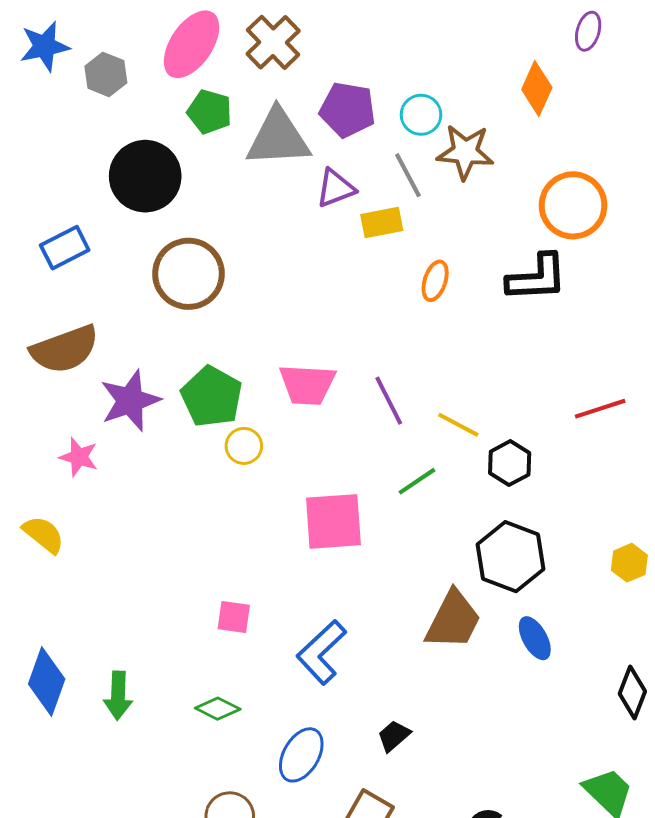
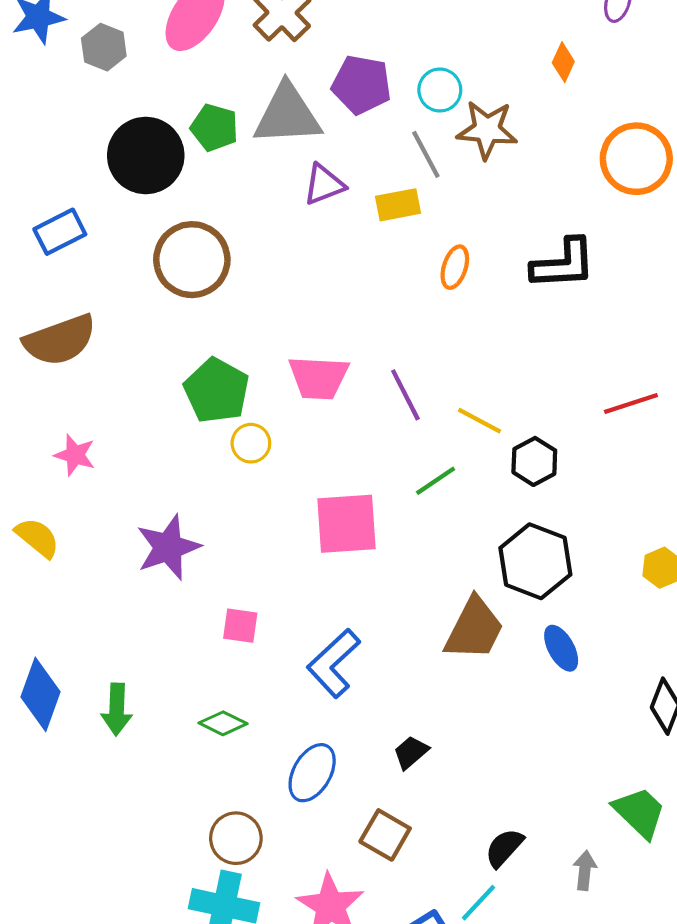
orange diamond: (537, 89) -> (563, 62), size x0.7
green pentagon: (210, 112) -> (214, 128), moved
purple triangle: (335, 188) -> (324, 184), moved
orange circle: (573, 205) -> (636, 159), moved
purple star: (130, 401) -> (168, 547), moved

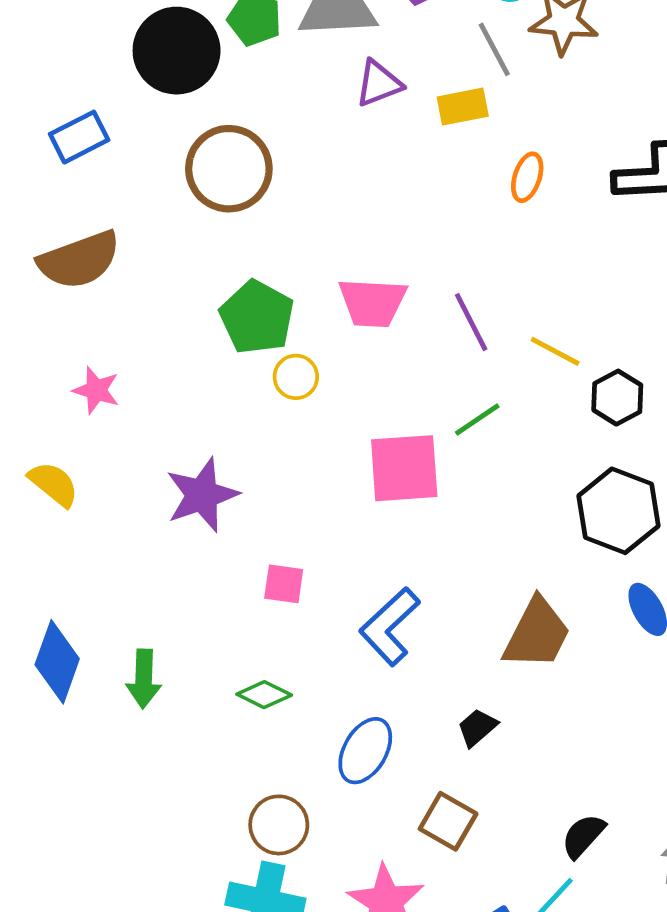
green line: (436, 481) -> (477, 419), moved
brown trapezoid: (474, 629) -> (537, 634), moved

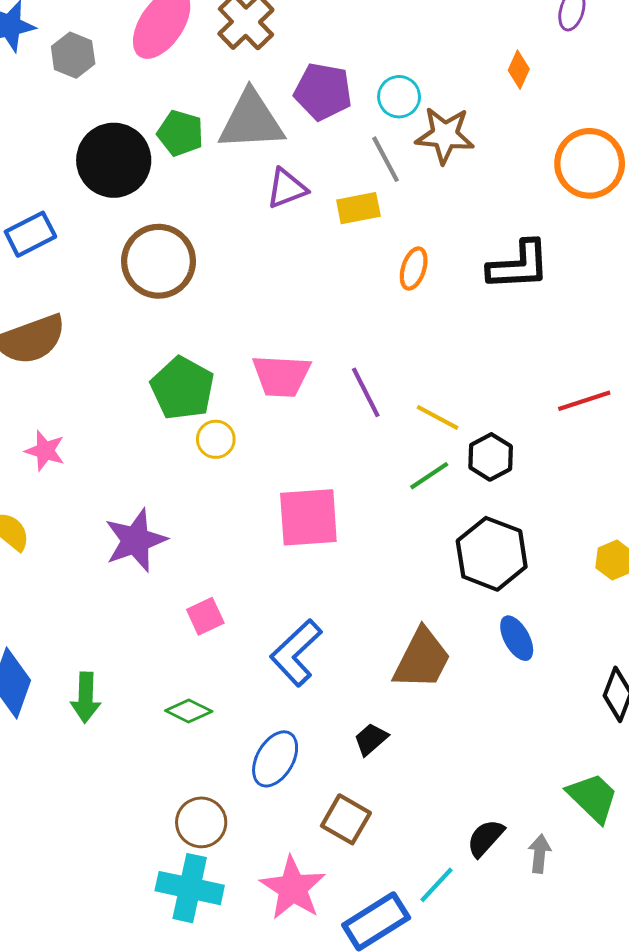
green line: (477, 419) -> (429, 476), moved
pink square: (284, 584) -> (205, 616), turned -33
black semicircle: (583, 836) -> (485, 838), moved

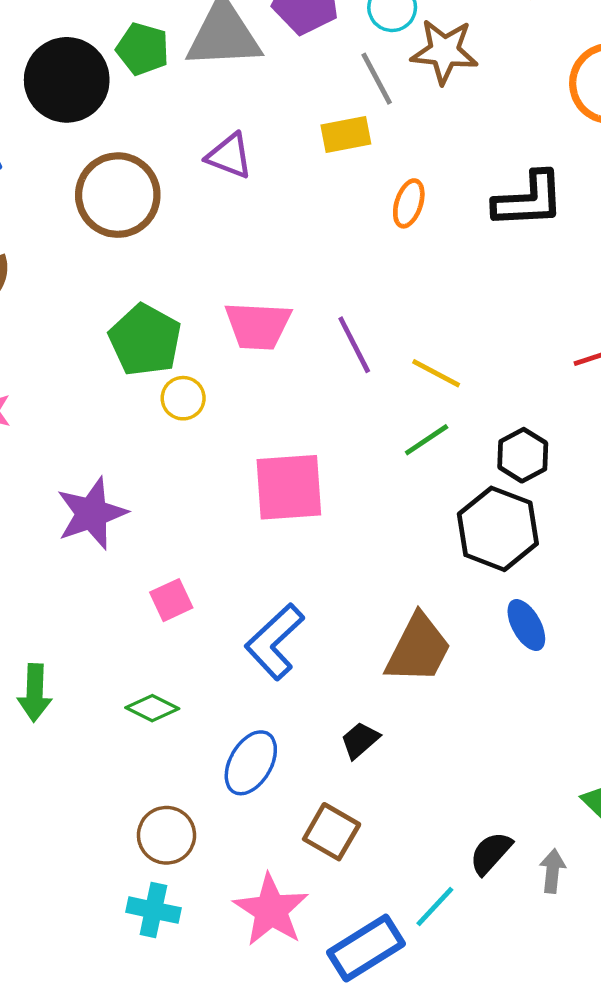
purple triangle: (287, 188) -> (229, 156), moved, turned 42
black hexagon: (491, 457) -> (523, 455), moved
cyan cross: (190, 888) -> (153, 910), size x0.7

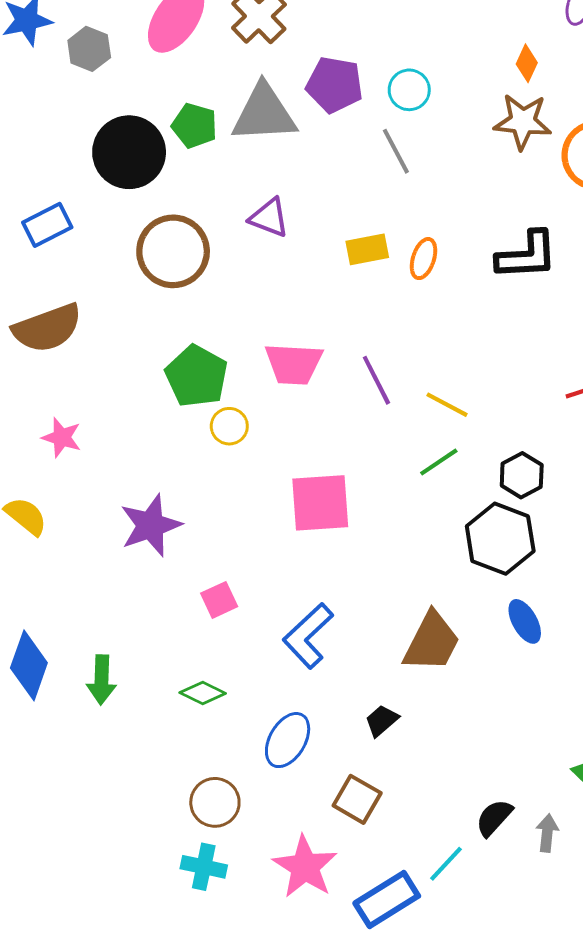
brown star: (444, 51) -> (523, 122), moved
yellow rectangle: (346, 135) -> (367, 249), moved

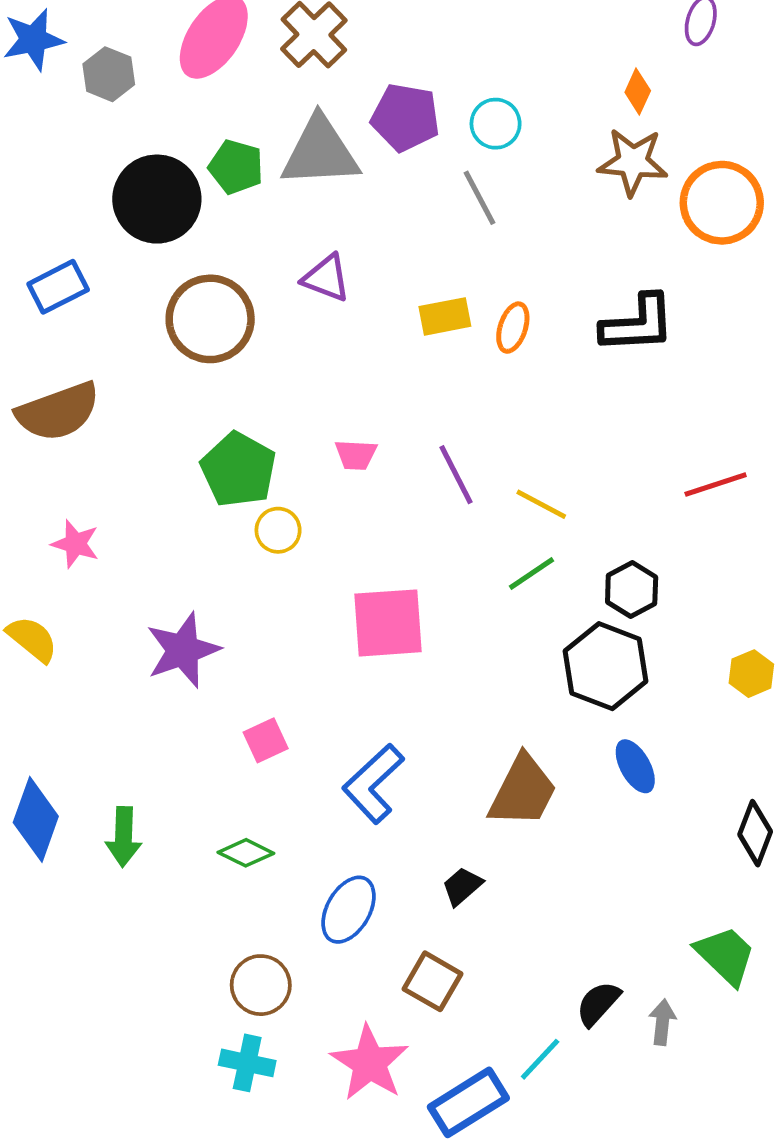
pink trapezoid: (294, 364) -> (356, 455), size x0.6

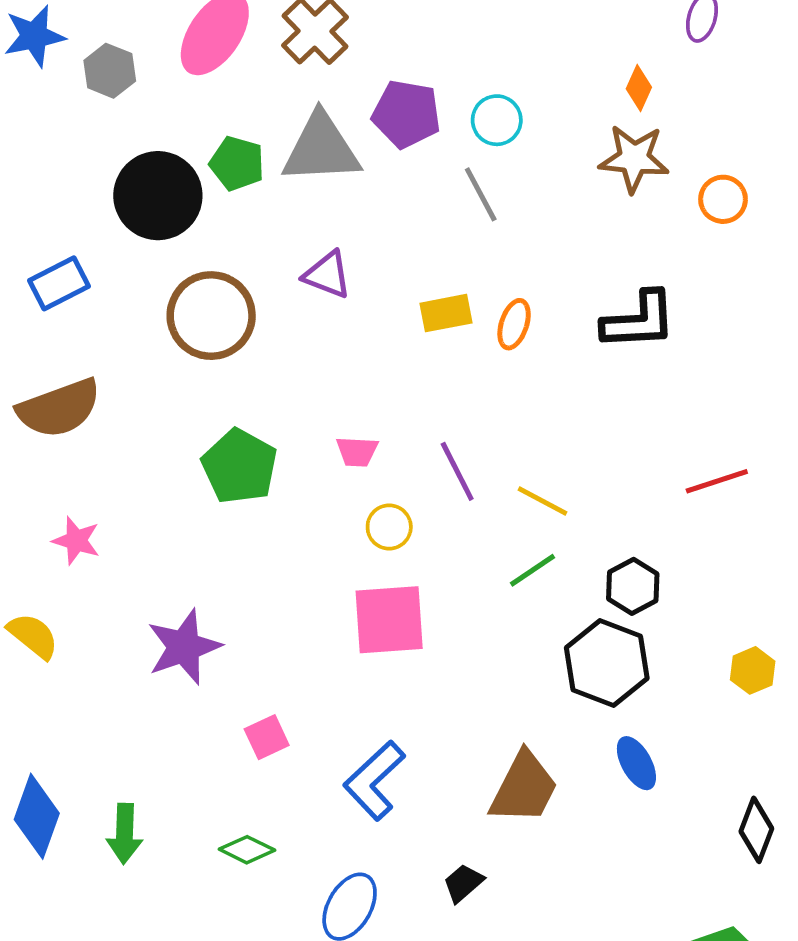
orange circle: (722, 203) -> (723, 199), size x0.6
yellow circle: (278, 530) -> (389, 527), moved

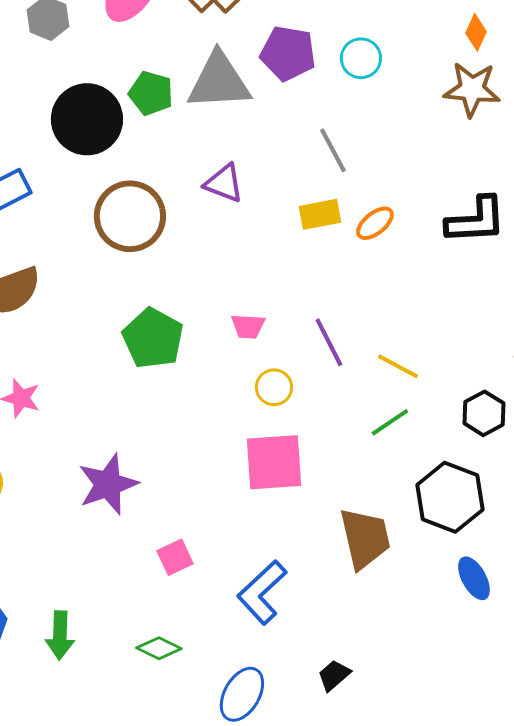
gray line: (481, 194) -> (333, 150), moved
orange ellipse: (514, 324) -> (375, 223), turned 33
black hexagon: (633, 586) -> (484, 413), moved
brown trapezoid: (524, 788) -> (365, 538), moved, turned -40

